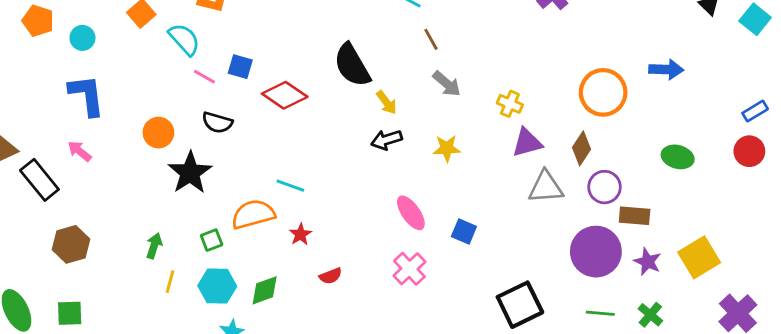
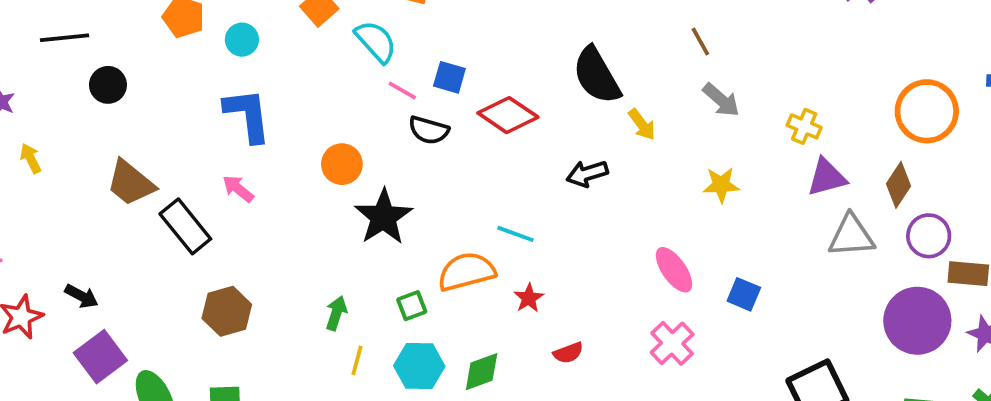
black semicircle: (217, 122) -> (429, 130), moved
black arrow: (386, 140) -> (587, 174), moved

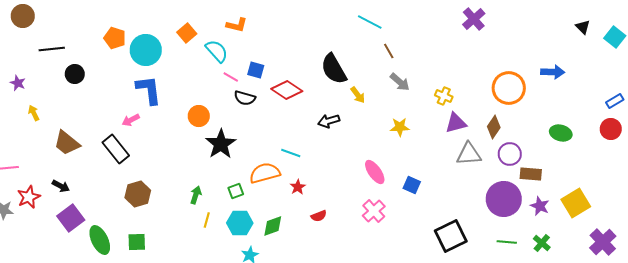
cyan circle: (242, 40) -> (146, 50), size x1.8
brown trapezoid: (131, 183) -> (67, 143), moved
pink arrow: (238, 189) -> (131, 120), moved, turned -66

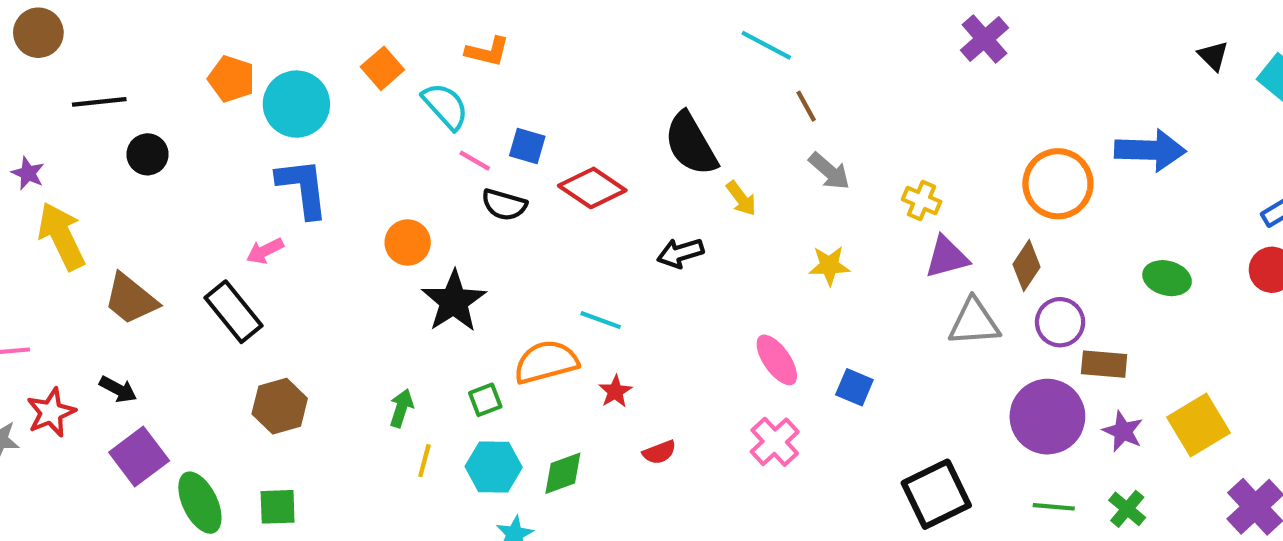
blue arrow: (553, 72) -> (1150, 150), size x1.4
yellow arrow: (34, 113) -> (61, 236), size x2.0

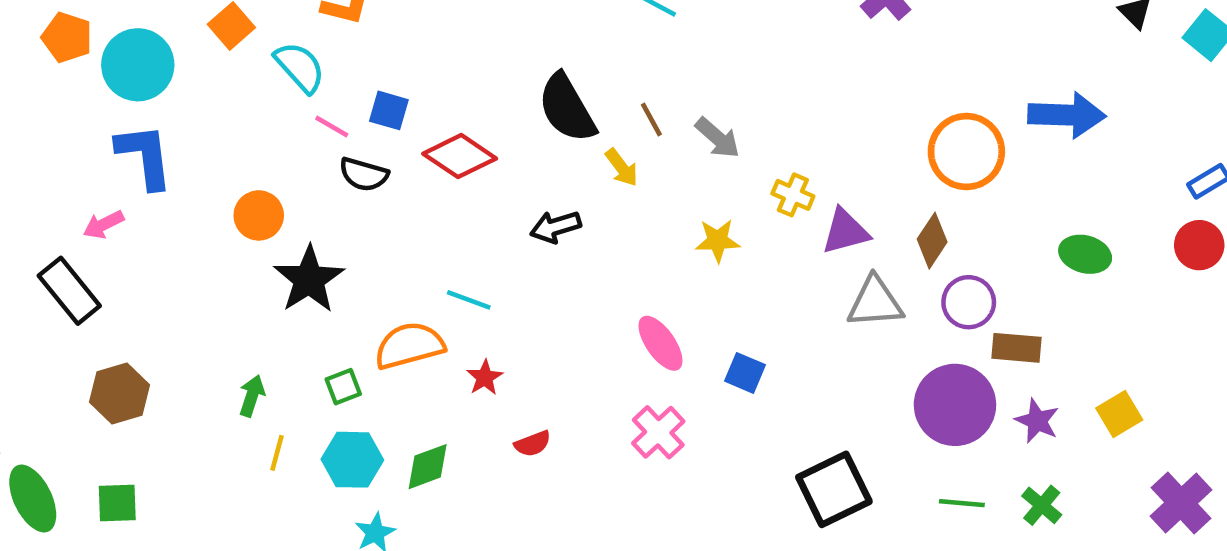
brown line: (806, 106) -> (651, 120), moved
yellow cross: (922, 201) -> (793, 195), moved
yellow square: (1198, 425) -> (1119, 414), size x0.7

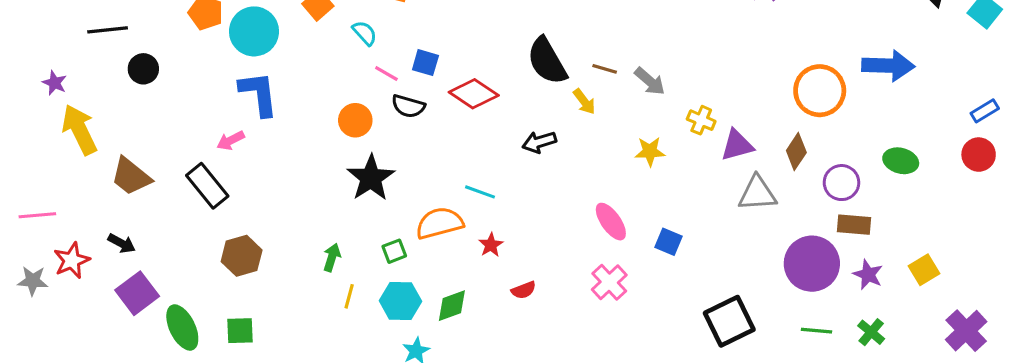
cyan semicircle: (300, 67) -> (365, 33), size x0.7
brown line: (651, 120) -> (605, 69), turned -45
orange circle: (259, 215) -> (355, 120), moved
purple circle: (969, 302) -> (841, 183), moved

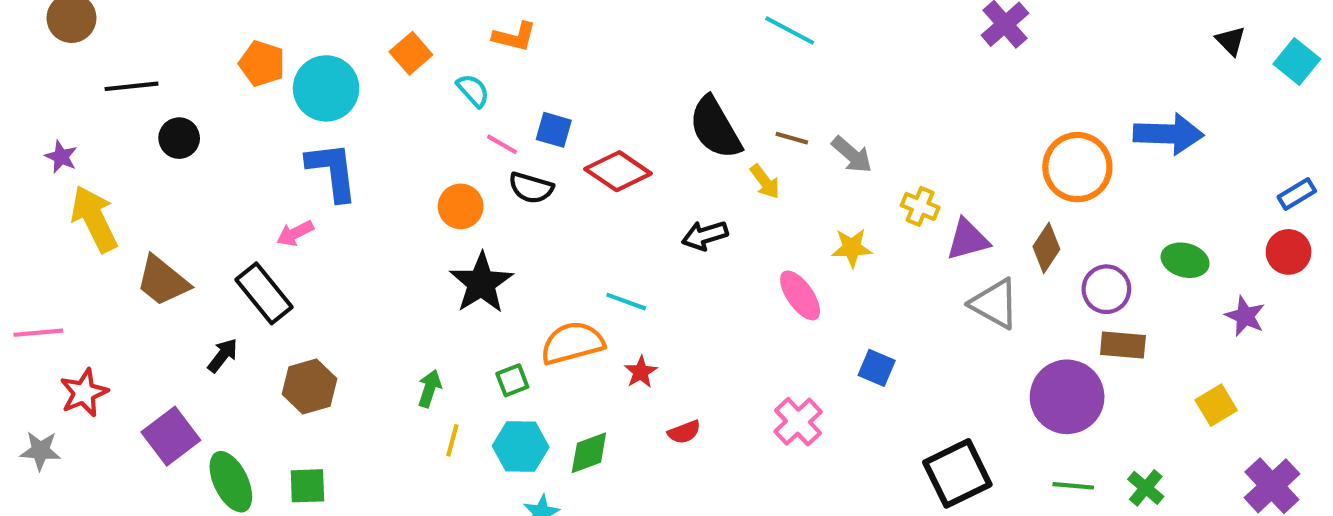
gray triangle: (757, 193) -> (995, 304), turned 33
pink ellipse: (611, 222) -> (800, 295), moved
black arrow: (122, 243) -> (223, 355), moved, turned -80
purple star: (868, 275) -> (1245, 316), moved
gray star: (33, 281) -> (40, 451), moved

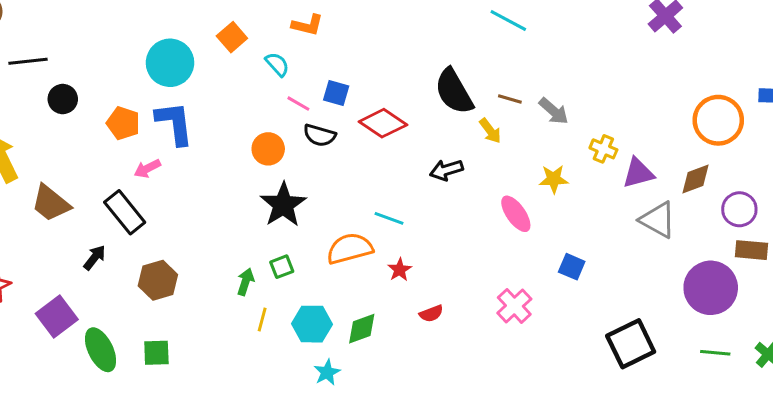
orange pentagon: (262, 64) -> (123, 123), moved
brown diamond: (1046, 248) -> (696, 179), turned 36
green square: (512, 380) -> (282, 267), moved

